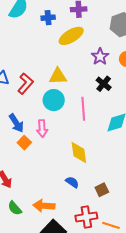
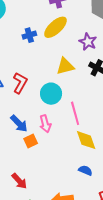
blue cross: (48, 18) -> (29, 35), moved
yellow triangle: (58, 76) -> (65, 66), moved
pink line: (83, 109) -> (75, 113), moved
orange square: (24, 143) -> (31, 141), turned 32

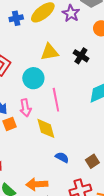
purple star: (88, 42) -> (71, 13), moved
yellow diamond: (86, 140) -> (46, 128), moved

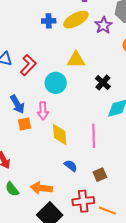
black cross: (81, 56) -> (103, 82), moved
pink line: (56, 100) -> (94, 136), moved

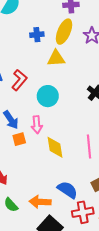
yellow ellipse: (76, 20) -> (64, 32), turned -35
yellow triangle: (76, 60) -> (56, 58), moved
blue semicircle: (71, 166) -> (67, 190), moved, size x1.5

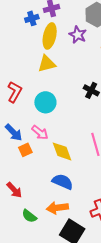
blue cross: (37, 35) -> (32, 18), moved
pink arrow: (37, 125) -> (40, 133), turned -36
blue semicircle: (67, 190) -> (63, 182), moved

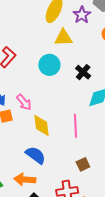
yellow triangle: (47, 64) -> (63, 38), moved
cyan circle: (45, 102) -> (49, 65), moved

